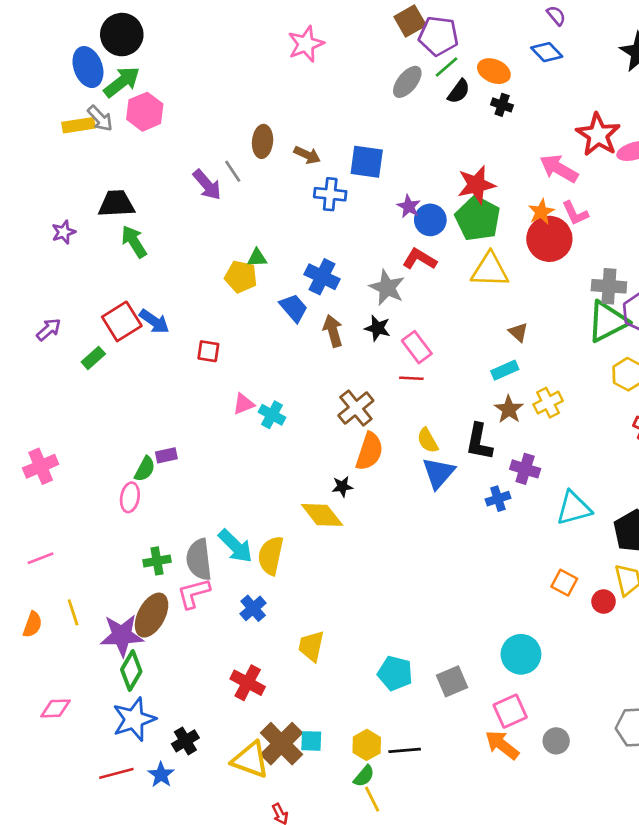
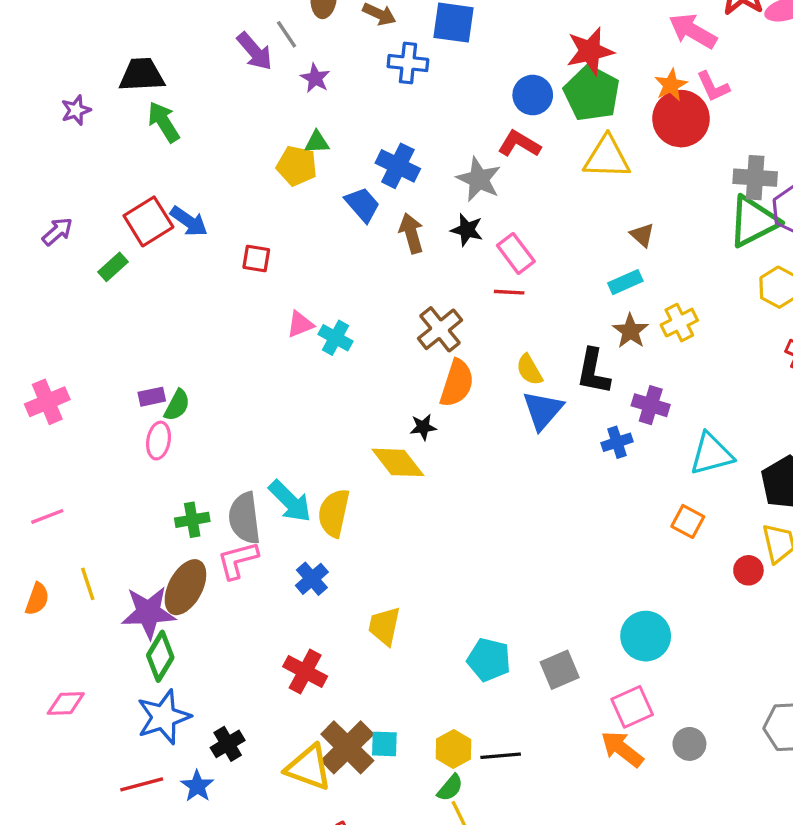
purple star: (409, 206) -> (315, 78), moved
purple rectangle: (166, 455) -> (152, 397), moved
orange square: (564, 583) -> (688, 521), moved

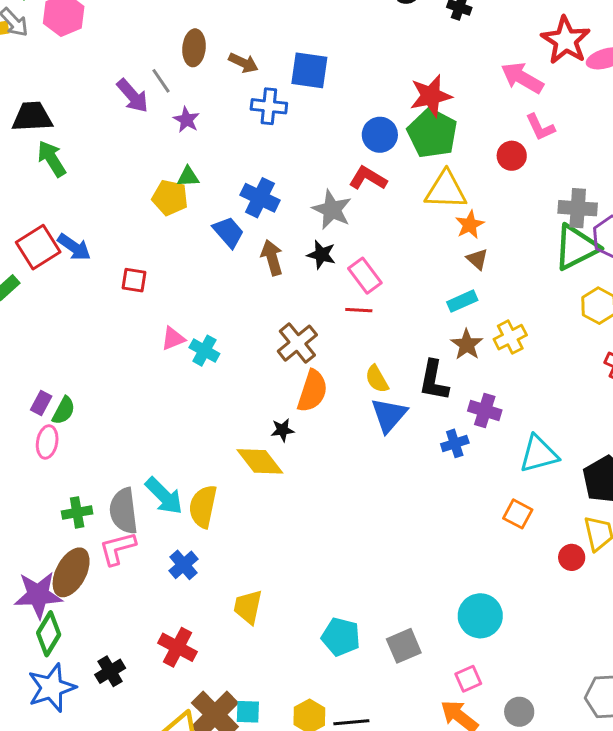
orange star: (671, 85) -> (470, 225), moved
red circle: (681, 119) -> (512, 156), size x0.6
purple rectangle: (152, 397) -> (41, 403), turned -50
pink square: (632, 707) -> (468, 679), size x0.7
black cross: (228, 744) -> (110, 671), moved

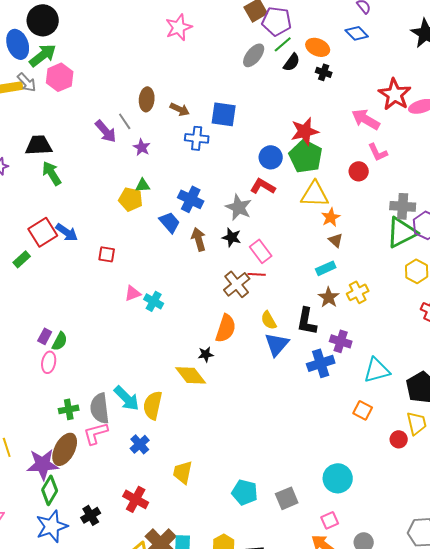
brown cross: (297, 343) -> (237, 284), moved
blue cross: (455, 443) -> (321, 363), size x1.5

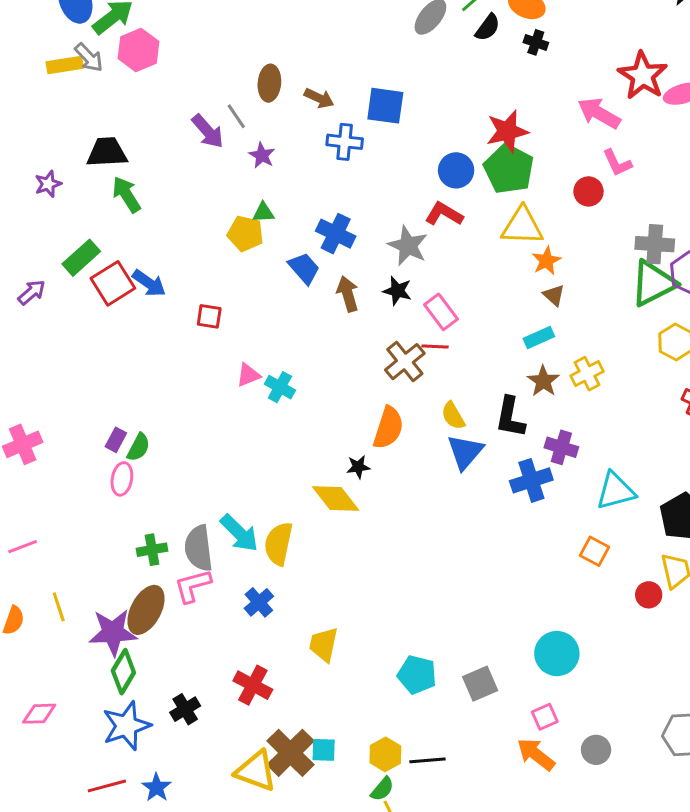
green rectangle: (22, 259) -> (81, 258), moved, size x1.4

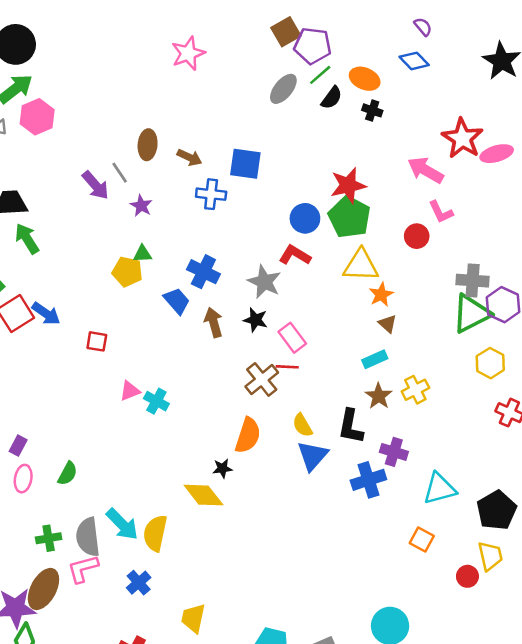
green semicircle: (138, 447) -> (68, 473), moved

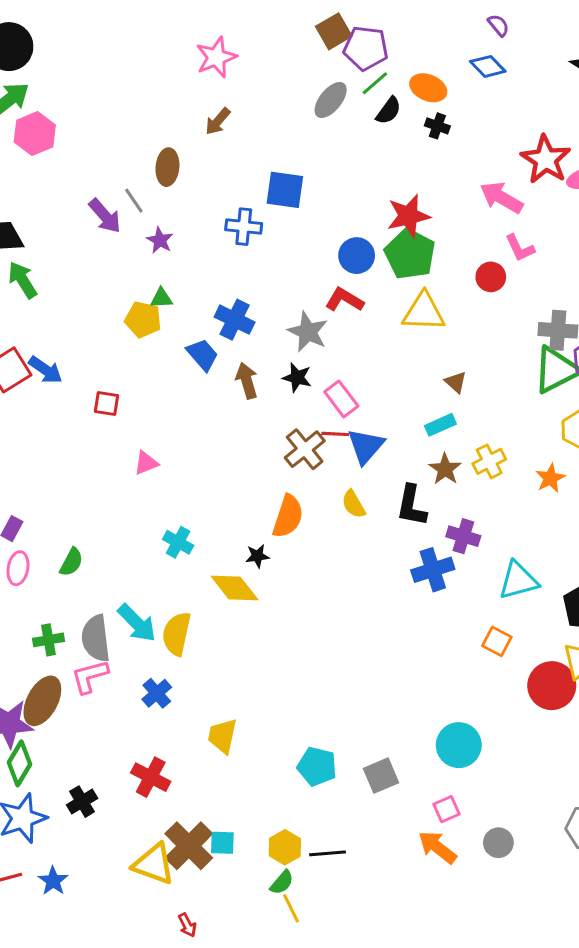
brown arrow: (189, 157) -> (218, 121), moved, turned 105
orange star: (381, 295) -> (550, 478), moved
cyan cross: (156, 401) -> (178, 542), moved
blue triangle: (313, 456) -> (366, 446), moved
red circle: (467, 576) -> (552, 686), size x1.8

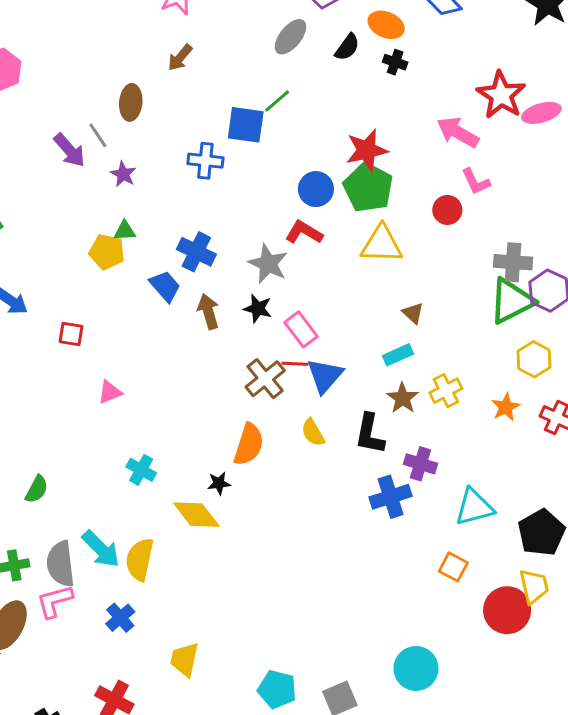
green line: (375, 83) -> (277, 101), moved

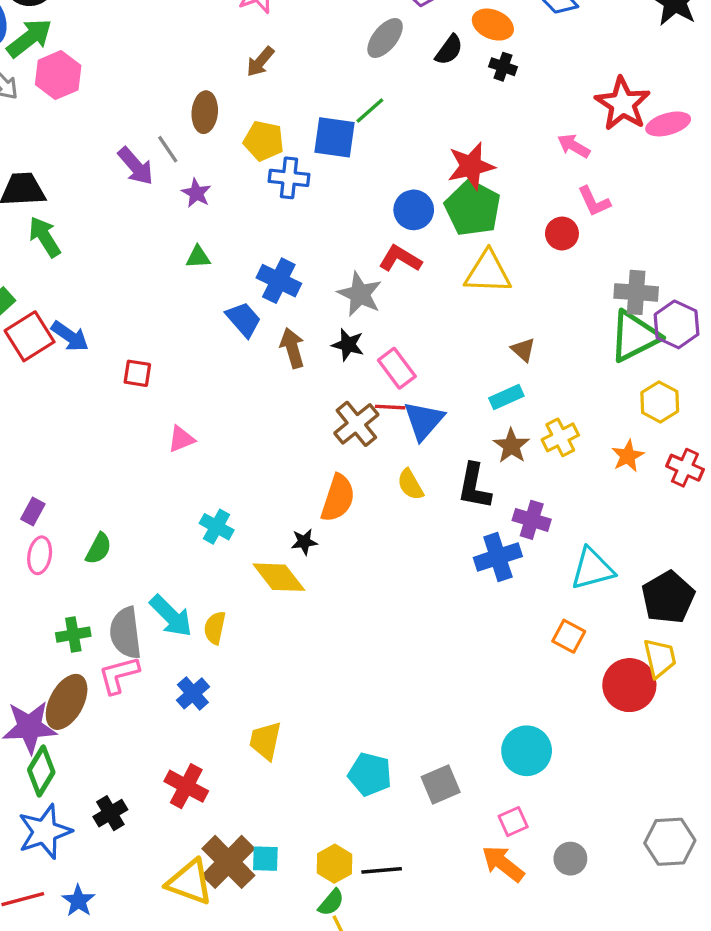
pink arrow: (458, 132) -> (574, 146), size x0.7
yellow pentagon: (107, 252) -> (264, 141), moved
yellow semicircle: (140, 559) -> (215, 628), size x0.7

